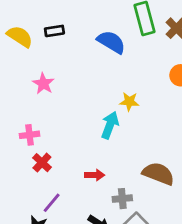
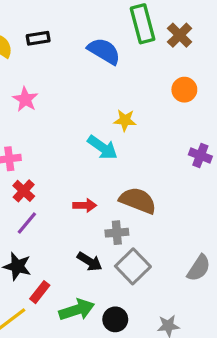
cyan arrow: (110, 125) -> (102, 147), turned 104
brown semicircle: (158, 174) -> (138, 201), moved
purple line: (52, 203) -> (27, 223), moved

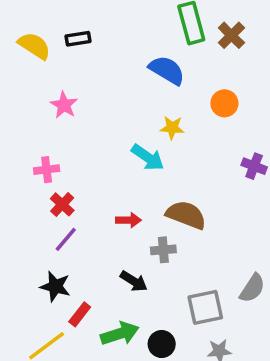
blue semicircle: (104, 51) -> (167, 70), moved
orange circle: (184, 90) -> (224, 103), moved
gray square: (133, 266) -> (205, 307), moved, turned 32

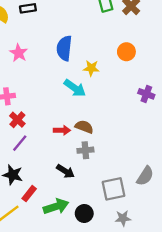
blue semicircle: (167, 70) -> (64, 48), moved, turned -115
brown semicircle: (186, 215) -> (84, 127), moved, size x0.7

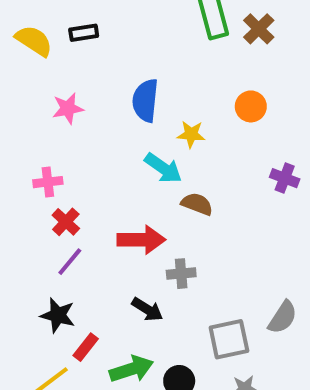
pink star: (19, 53) -> (68, 108), turned 30
brown semicircle: (84, 127) -> (197, 204), moved
red arrow: (62, 130) -> (141, 240), size x1.6

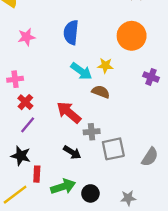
orange circle: (251, 106) -> (132, 36), size x1.6
yellow star: (191, 134) -> (105, 66), moved
red arrow: (141, 240) -> (69, 112), turned -140
gray square: (229, 339) -> (113, 149), moved
red rectangle: (86, 347) -> (37, 174), turned -35

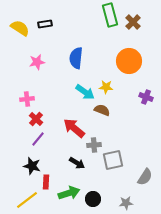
gray semicircle: (150, 157) -> (145, 177), moved

